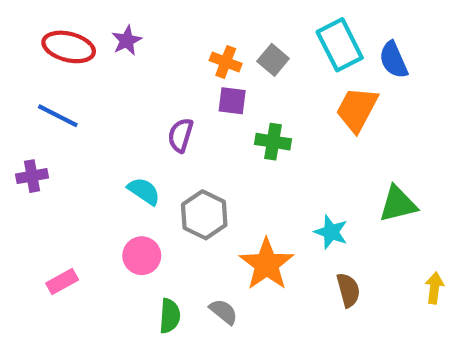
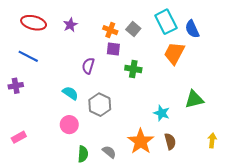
purple star: (127, 40) -> (70, 25), moved
orange star: (267, 264) -> (141, 141), moved
pink rectangle: (62, 281) -> (19, 137), moved

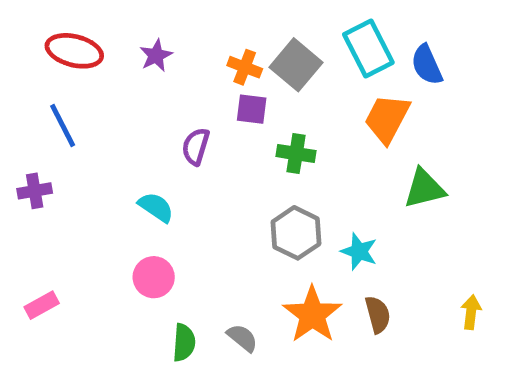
gray square: (133, 29) -> (296, 65), size x1.5
blue line: (28, 56) -> (63, 126), turned 36
green triangle: (194, 99) -> (424, 189), moved
gray hexagon: (100, 105) -> (296, 233), moved

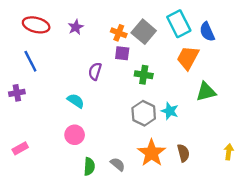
cyan star: (359, 252) -> (170, 111), moved

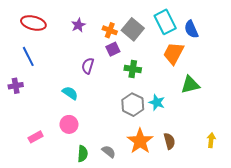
purple star: (76, 27) -> (78, 25), moved
purple square: (122, 53) -> (113, 49), turned -32
pink rectangle: (20, 148) -> (36, 137), moved

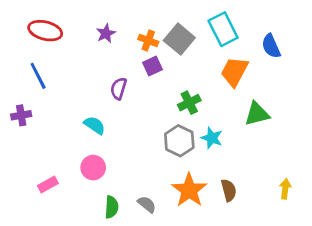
blue semicircle: (191, 29) -> (271, 46), moved
green cross: (133, 69) -> (189, 103), moved, turned -35

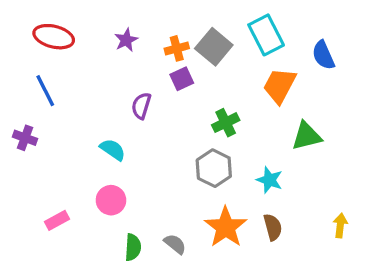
orange cross: (148, 40) -> (177, 48), turned -36
purple cross: (21, 115) -> (25, 138), turned 30
cyan star: (212, 138) -> (269, 180), moved

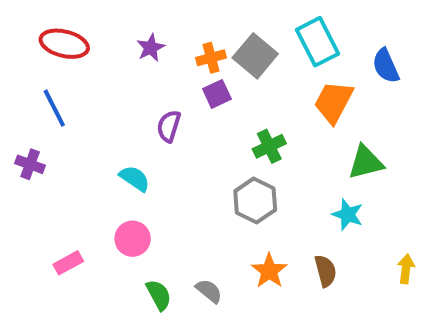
cyan star: (269, 180) -> (348, 215), moved
orange star: (226, 227) -> (269, 271), size x0.7
green semicircle: (133, 247) -> (159, 295), turned -32

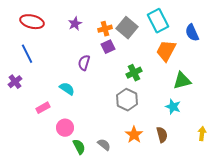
purple cross: (30, 164) -> (15, 82), turned 32
pink circle: (133, 239) -> (65, 128), moved
pink rectangle: (68, 263) -> (43, 108), moved

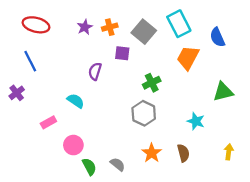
orange cross: (105, 29) -> (110, 27), moved
purple square: (108, 47) -> (122, 53), turned 32
green triangle: (182, 81) -> (223, 92), moved

